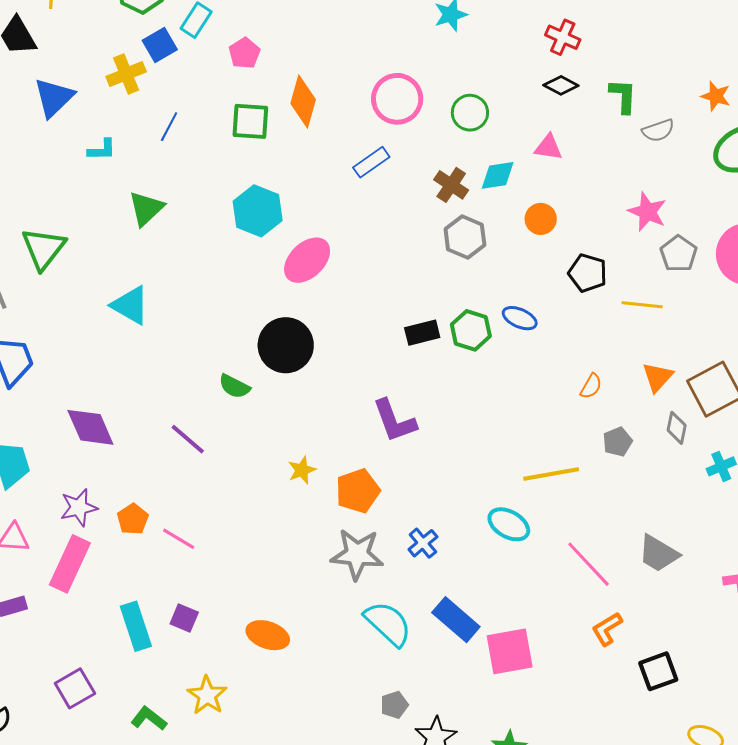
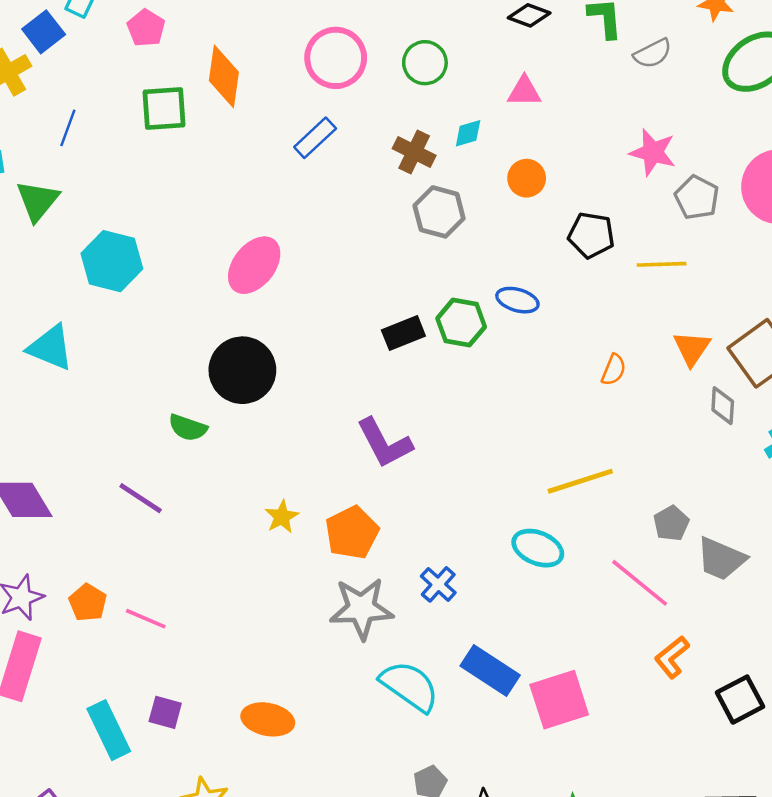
cyan diamond: (498, 175) -> (468, 133), size x0.7
green triangle: (146, 208) -> (38, 201), moved
cyan hexagon: (258, 211) -> (112, 261), moved
gray pentagon: (617, 442) -> (671, 523), moved

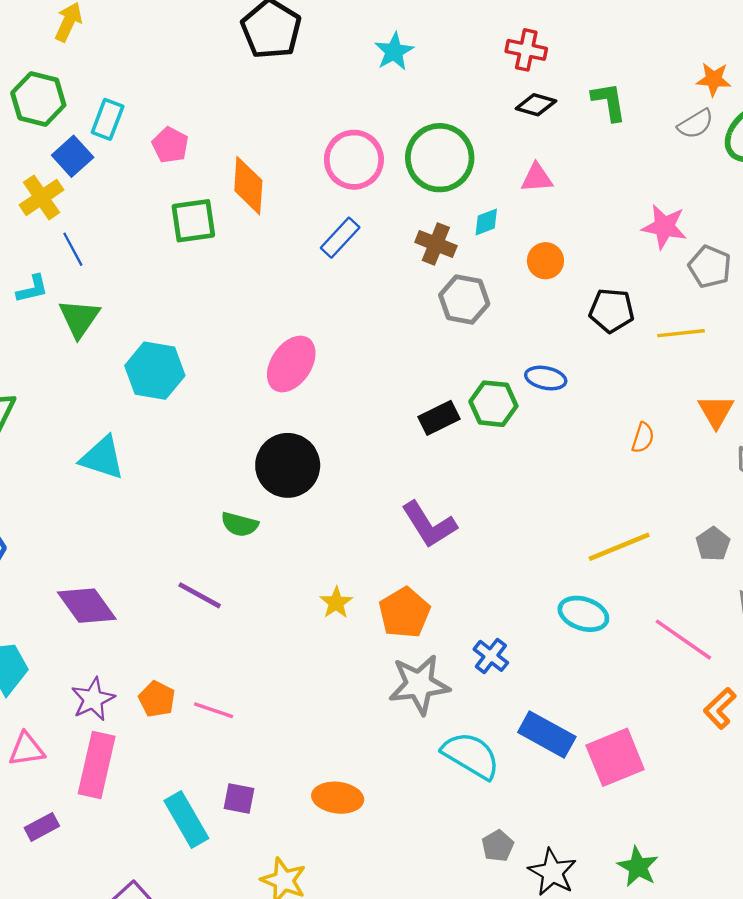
gray semicircle: (653, 53) -> (696, 124), moved
green circle: (425, 63) -> (440, 158), size x1.6
blue line: (68, 128) -> (73, 249), moved, turned -44
gray pentagon: (671, 523) -> (713, 544), moved

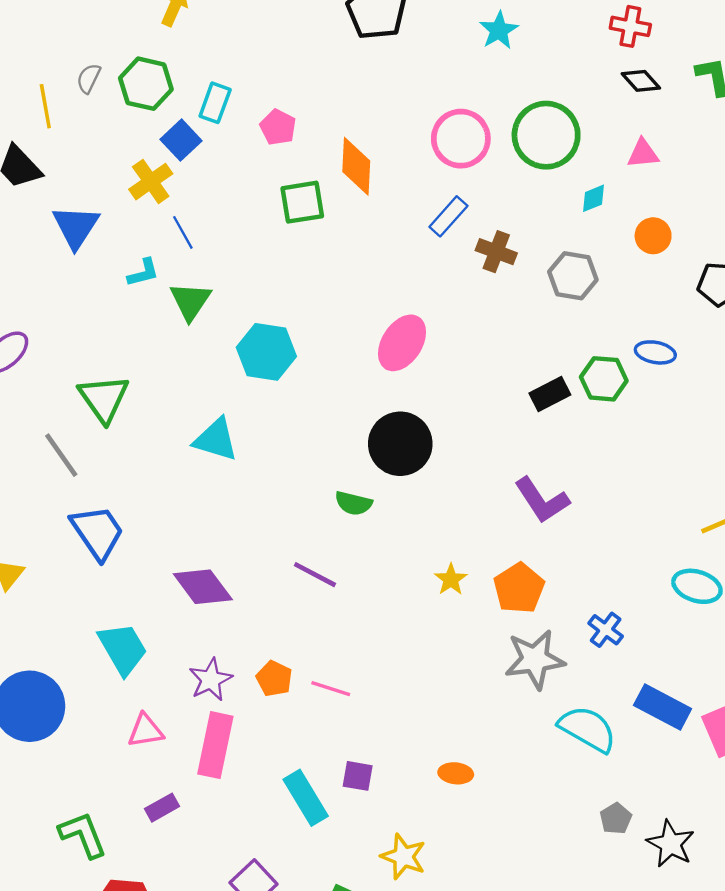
black diamond: (536, 105) -> (641, 81), turned 33
brown cross: (436, 244) -> (496, 252), moved
orange ellipse: (338, 798) -> (456, 773), size x0.7

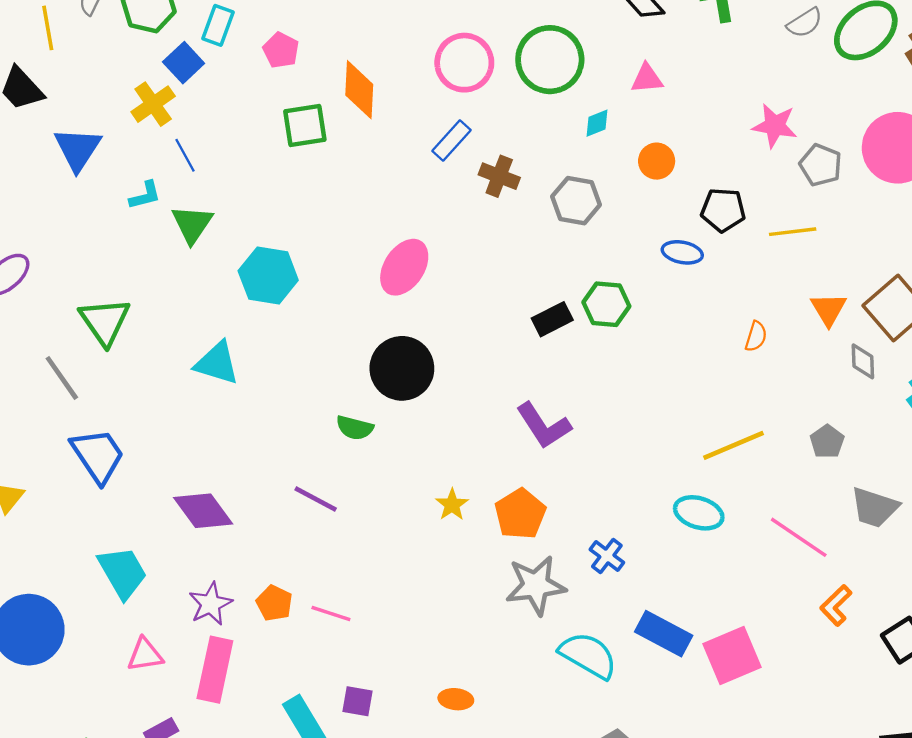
blue ellipse: (655, 352) -> (682, 252), moved

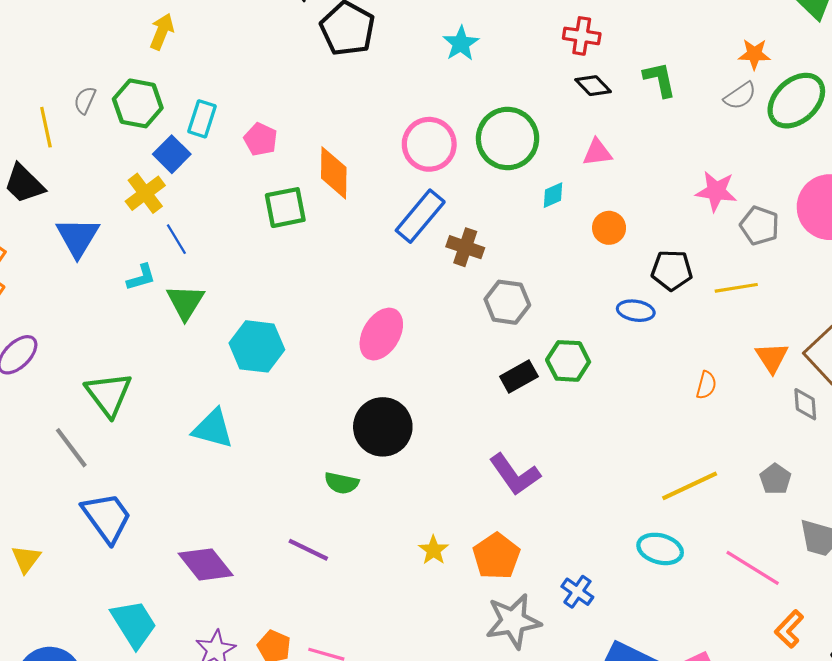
blue rectangle: (451, 140) -> (420, 216), size x1.4
gray hexagon: (576, 201) -> (507, 302), moved

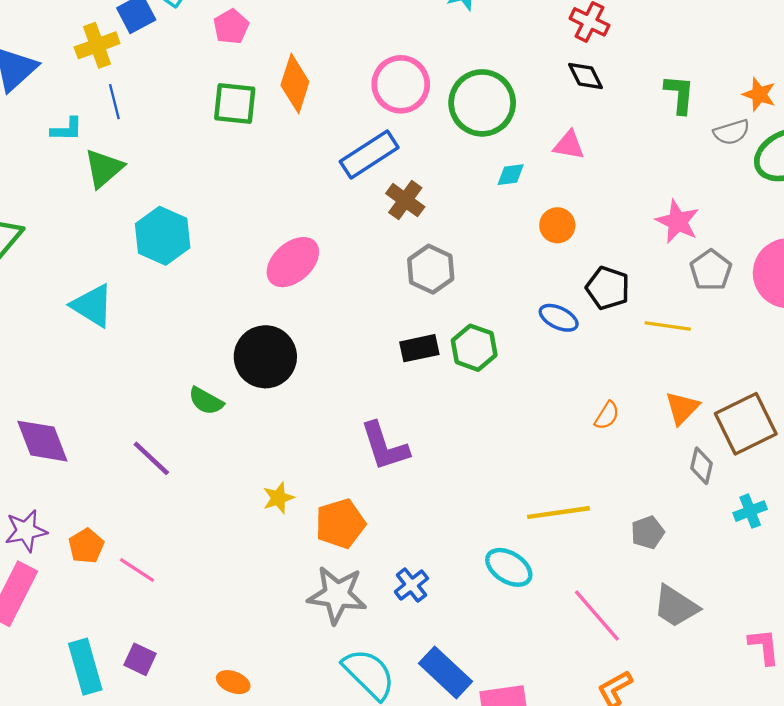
green L-shape: (660, 79) -> (679, 94), moved

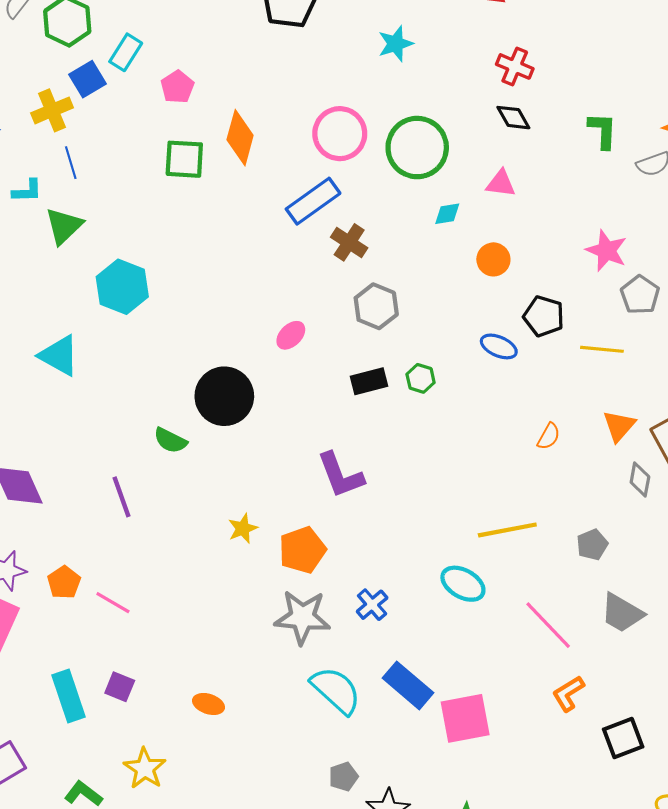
pink ellipse: (293, 262) -> (291, 335), moved, size x0.6
green hexagon: (474, 348) -> (421, 378), size x0.7
purple line: (151, 458) -> (121, 497), turned 30

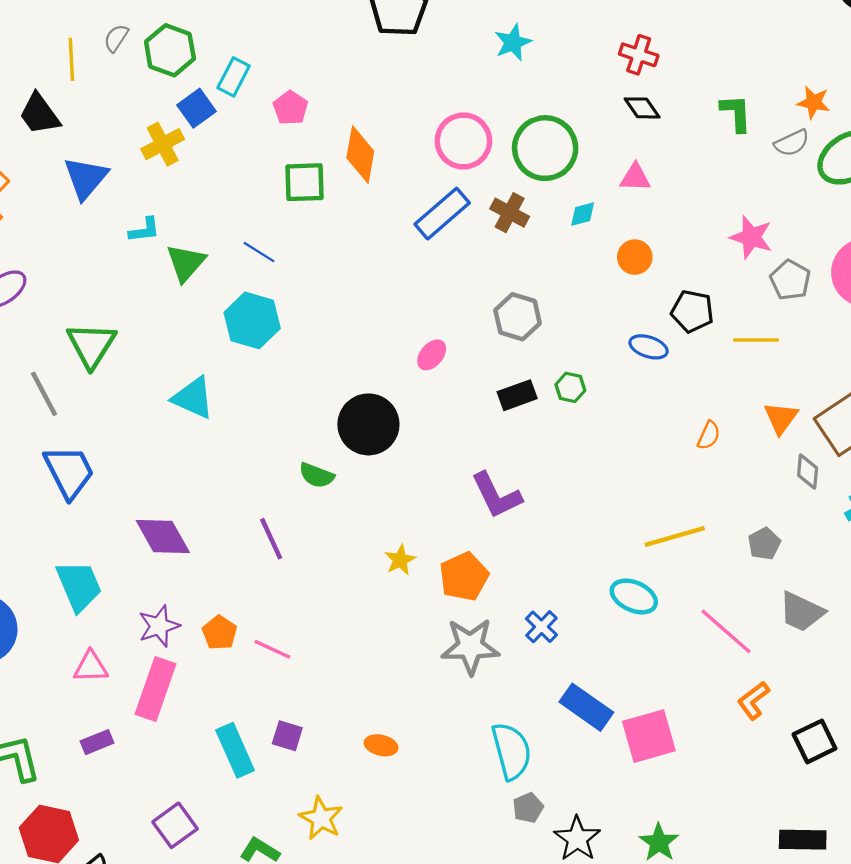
blue line: (71, 163) -> (259, 252), moved, turned -36
brown cross: (349, 242) -> (510, 213), moved
cyan semicircle: (336, 690) -> (511, 751), moved, turned 38

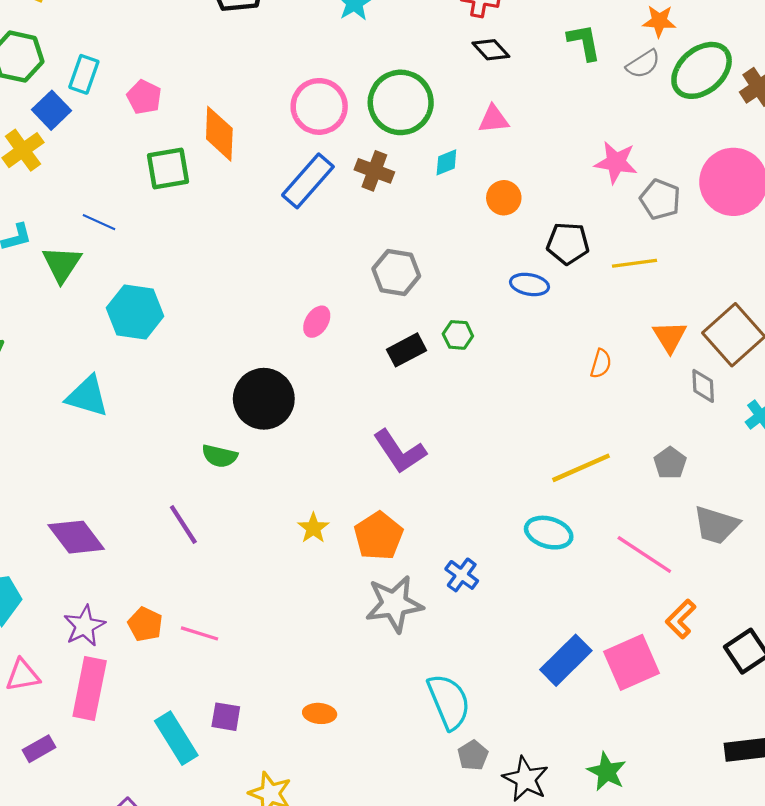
blue line: (259, 252) -> (99, 222), moved
blue rectangle: (586, 707) -> (566, 660), moved, turned -72
pink square: (649, 736) -> (632, 662), moved

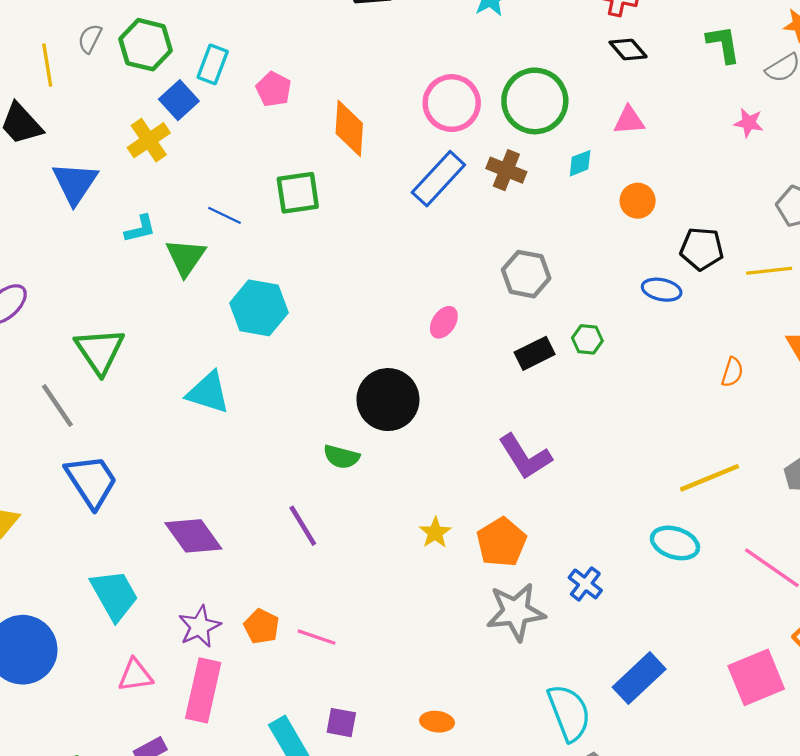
pink star: (616, 162) -> (749, 123), moved, size x0.7
green square: (168, 169) -> (298, 193), moved
blue rectangle: (566, 660) -> (639, 678), moved

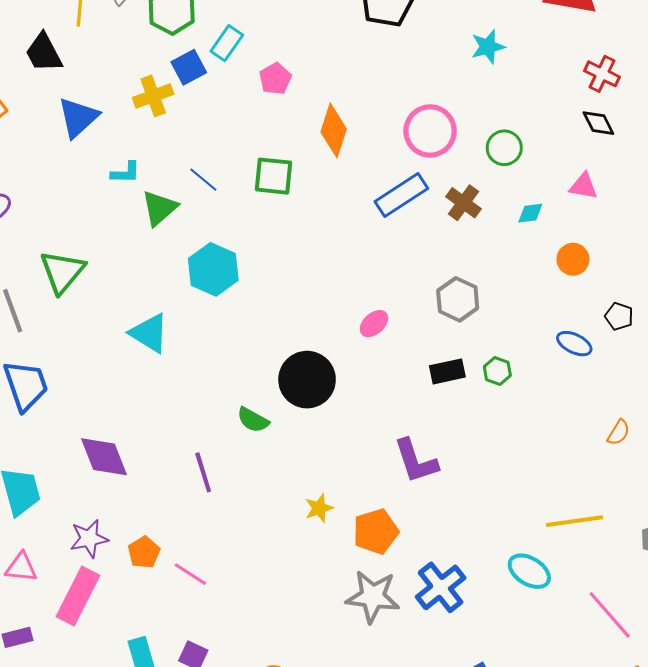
green circle: (535, 101) -> (504, 148), size x0.6
black pentagon: (702, 249) -> (619, 316), size x0.7
blue cross: (585, 584) -> (441, 587), size x1.6

